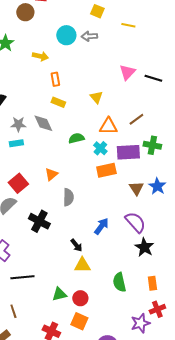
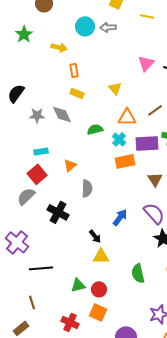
cyan rectangle: (16, 143) -> (41, 151), moved

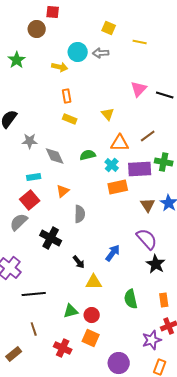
yellow arrow: (59, 47) -> (60, 67), moved
gray diamond: (62, 114) -> (55, 156), moved
blue arrow: (120, 217) -> (113, 253), moved
black arrow: (95, 236) -> (79, 262), moved
brown line: (32, 302) -> (34, 329), moved

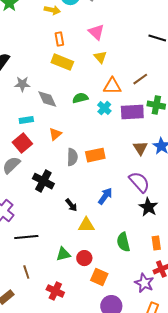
pink triangle: (139, 89) -> (96, 32), moved, turned -30
yellow rectangle: (70, 119) -> (62, 62), size x1.5
orange rectangle: (118, 187) -> (95, 155), moved
orange square: (91, 338) -> (99, 277), moved
purple star: (152, 340) -> (144, 283), turned -30

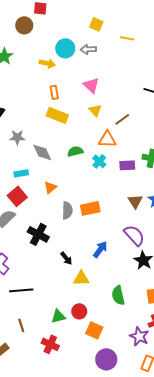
brown line: (140, 79) -> (122, 119), moved
purple rectangle: (132, 112) -> (127, 165), size x0.7
green triangle: (63, 254) -> (58, 316), moved

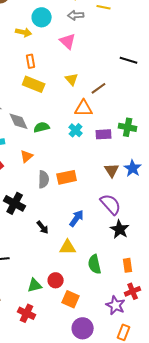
gray arrow: (88, 49) -> (76, 15), moved
pink triangle: (91, 85) -> (68, 41), moved
green semicircle: (75, 151) -> (42, 127), moved
yellow triangle: (81, 278) -> (68, 247), moved

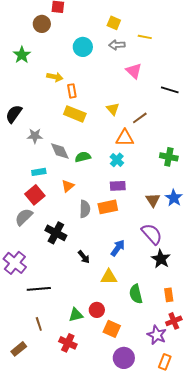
yellow arrow: (24, 32) -> (55, 77), moved
pink triangle: (68, 41) -> (134, 71), moved
purple rectangle: (104, 134) -> (118, 186), moved

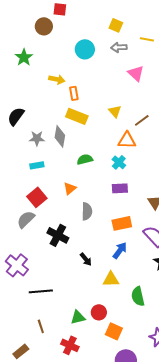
gray diamond: (60, 151) -> (60, 136), moved, turned 35
cyan rectangle: (39, 172) -> (37, 165), moved
orange rectangle: (108, 207) -> (122, 223), moved

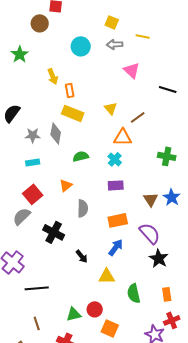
yellow arrow: (57, 79) -> (53, 76), turned 56

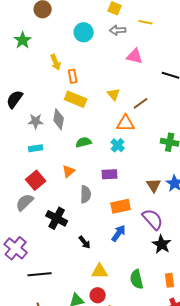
pink triangle: (132, 70) -> (135, 56), turned -30
purple rectangle: (116, 185) -> (110, 174), moved
yellow triangle: (107, 276) -> (100, 271), moved

